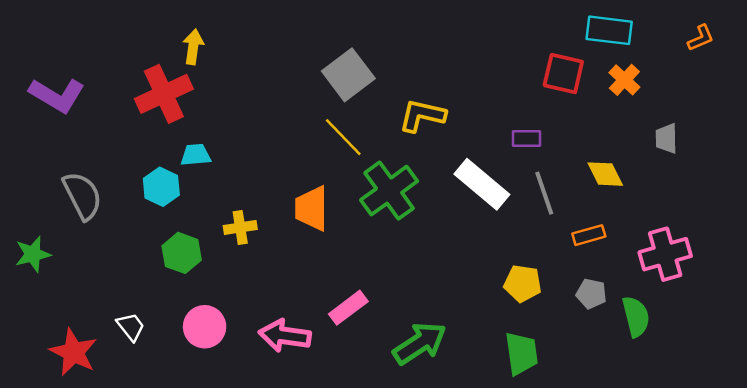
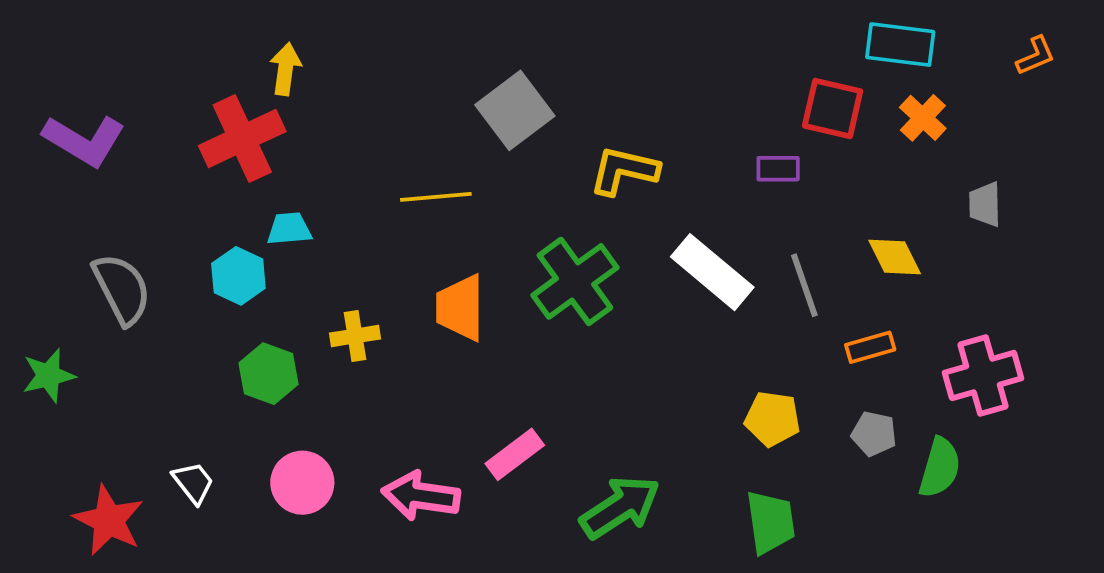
yellow line: (343, 137) -> (436, 197), moved, turned -51
purple rectangle: (526, 138) -> (778, 169), moved
green semicircle: (636, 317) -> (940, 468), turned 30

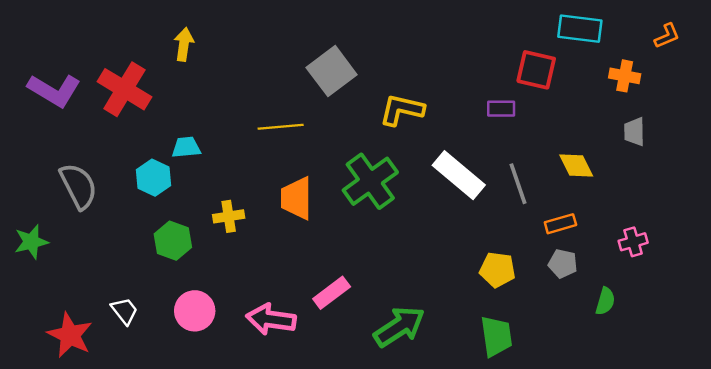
orange cross: (923, 118) -> (625, 76), moved, turned -32
red cross: (242, 139) -> (124, 89), moved, turned -34
pink cross: (983, 375) -> (633, 242), size x0.6
gray pentagon: (874, 434) -> (563, 264), moved
green semicircle: (940, 468) -> (605, 301), size x0.7

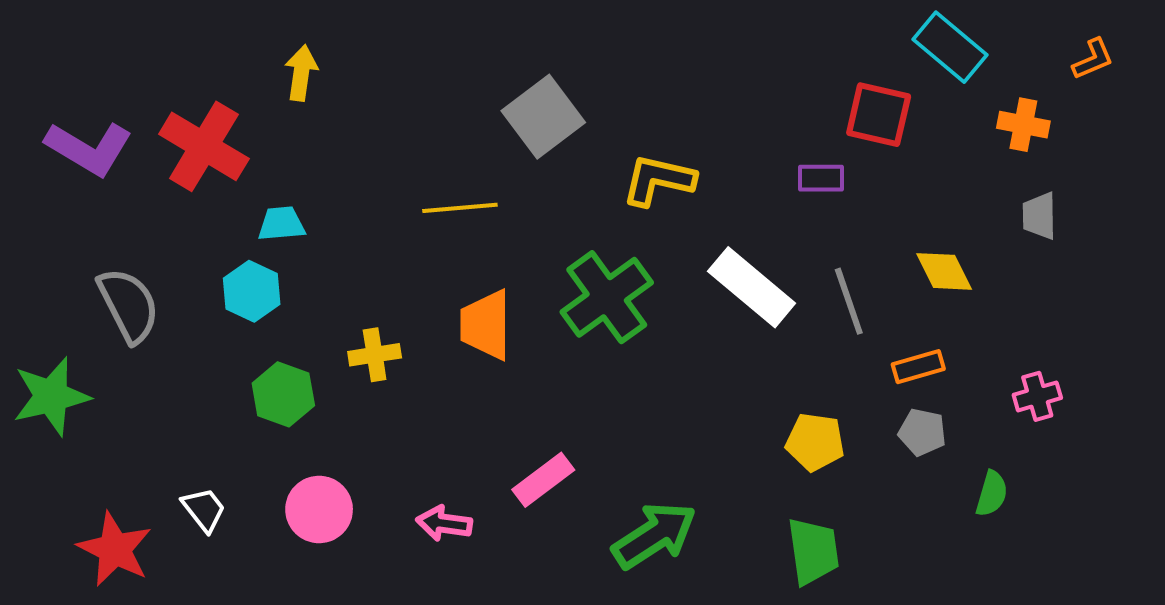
cyan rectangle: (580, 29) -> (950, 47), turned 33
cyan trapezoid: (186, 147) -> (281, 224), moved
green star: (31, 242) -> (51, 396), size x1.4
pink arrow: (271, 319) -> (444, 523), size x0.7

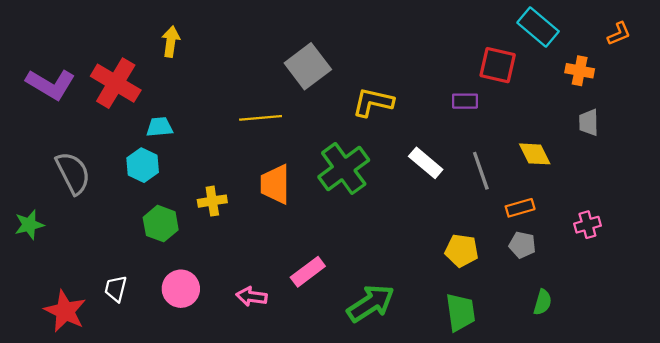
white rectangle: (752, 287) -> (426, 163), size x0.7
green star: (51, 396) -> (29, 225), size x0.7
green semicircle: (992, 494) -> (543, 302), moved
white trapezoid: (204, 509) -> (116, 289), turned -128

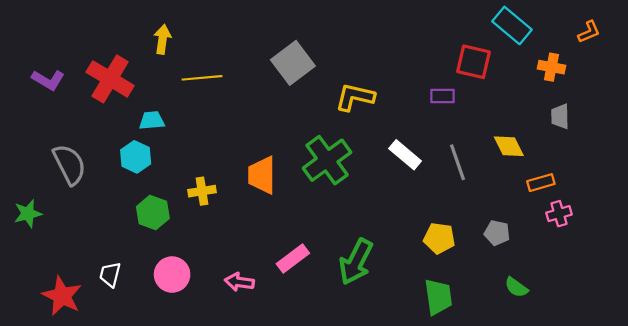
purple L-shape: (51, 84) -> (48, 80), size x0.7
yellow line: (261, 118) -> (202, 78), moved
orange rectangle: (520, 208) -> (541, 183), moved
green semicircle: (543, 302) -> (516, 287), turned 110
green arrow: (371, 303) -> (356, 262), moved, turned 150

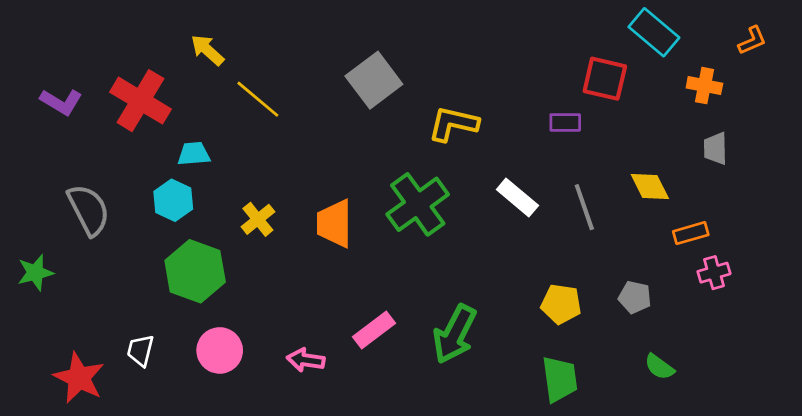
yellow arrow: (162, 39) -> (207, 50), turned -56
yellow line: (202, 78) -> (258, 99), turned 45
yellow cross: (202, 191) -> (258, 219), moved, turned -30
green hexagon: (153, 213) -> (195, 271), size x1.4

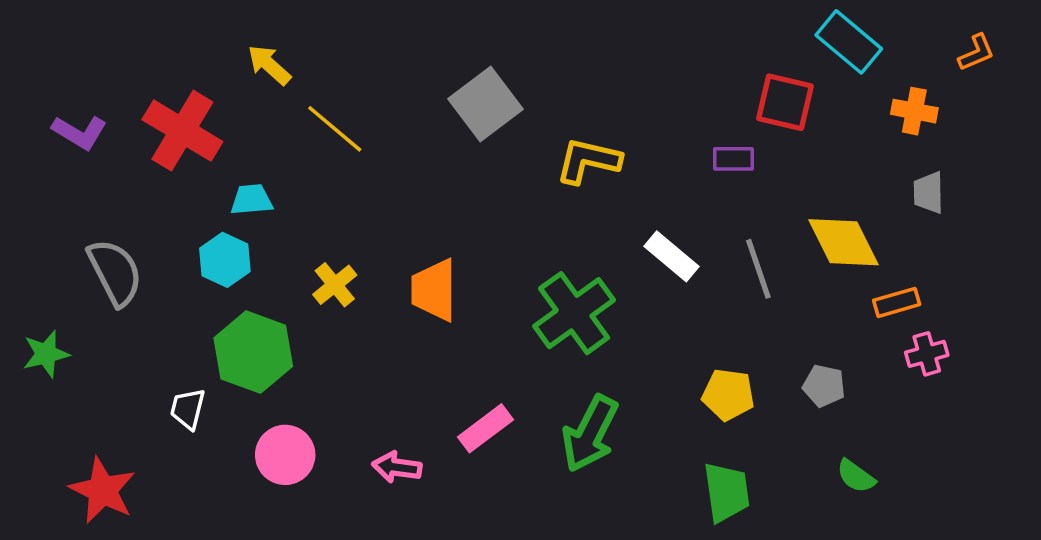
yellow diamond: (650, 187) -> (843, 242), size x1.4
green cross: (418, 204) -> (574, 313), moved
white trapezoid: (140, 350) -> (188, 409), moved

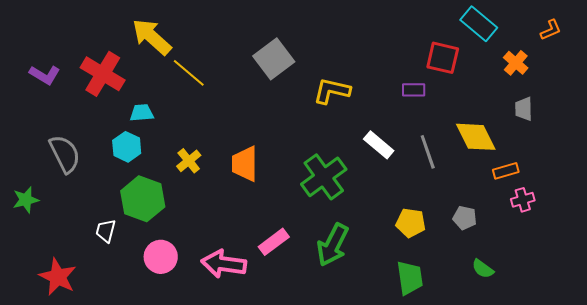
yellow arrow: (269, 65) -> (152, 37), size x1.6
orange cross: (914, 111) -> (516, 63), turned 30
pink arrow: (397, 467) -> (224, 264), size x1.6

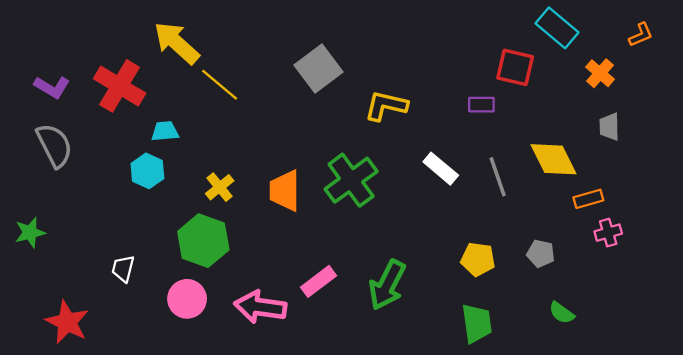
gray semicircle: (65, 154) -> (54, 145), moved
green cross: (324, 177) -> (351, 180), moved
green hexagon: (143, 199) -> (203, 241), moved

